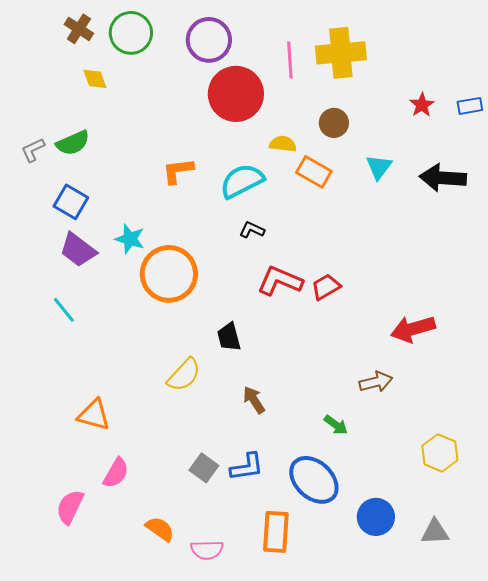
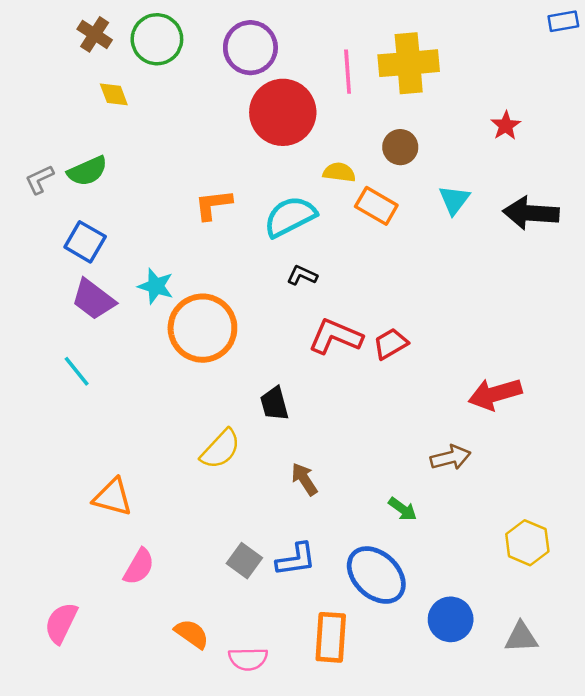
blue rectangle: (470, 106) -> (563, 21), moved
pink semicircle: (70, 507) -> (61, 623), moved

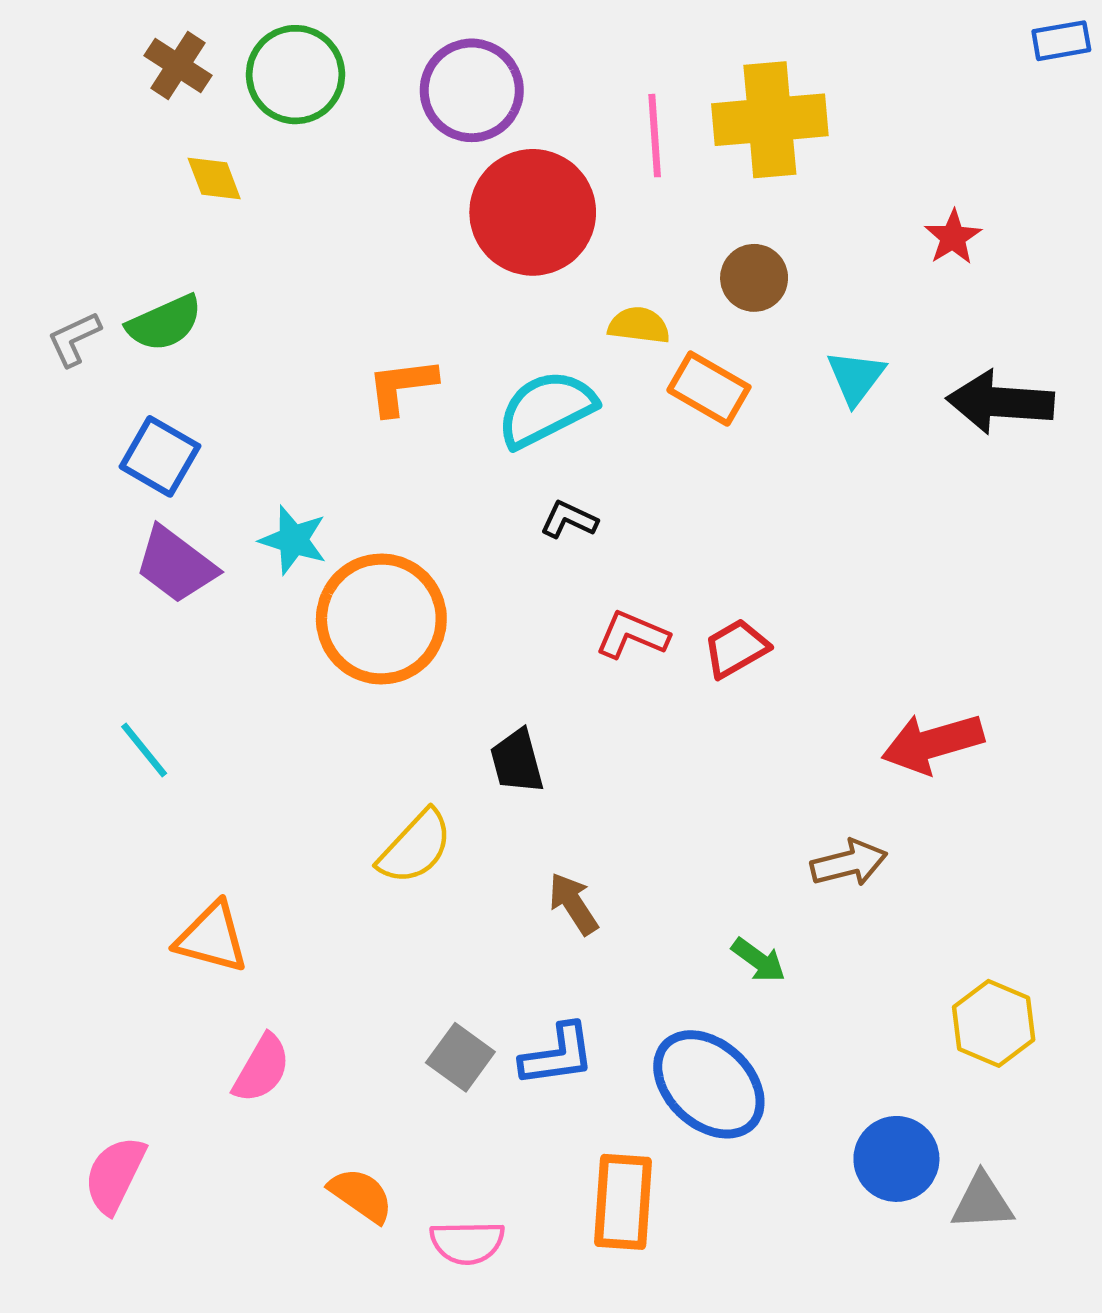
red L-shape: (336, 336) -> (632, 635), size x0.7
cyan line: (77, 371) -> (144, 750), moved
blue circle: (451, 619) -> (896, 1159), moved

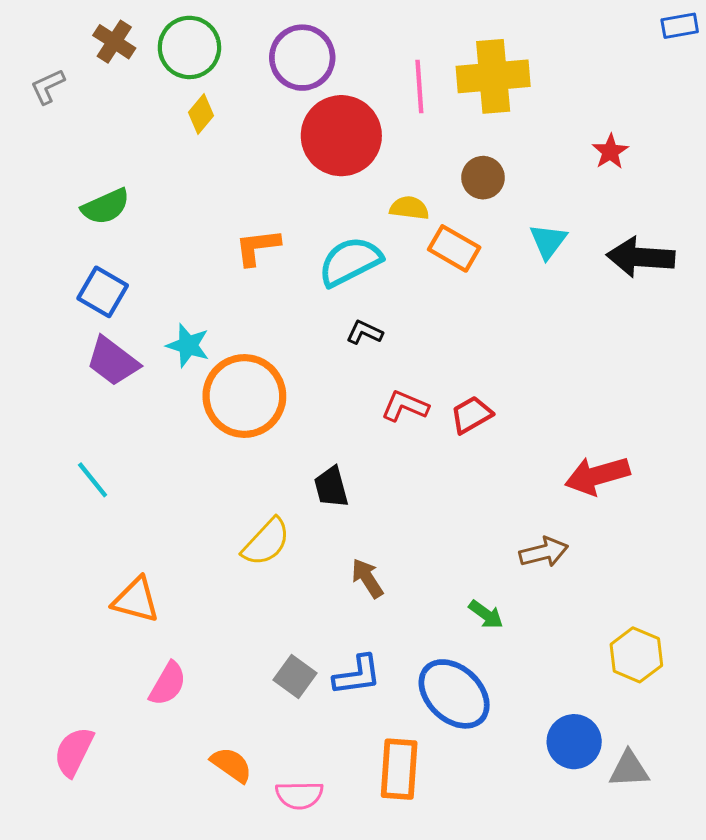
yellow diamond: (214, 178) -> (201, 114), moved, turned 60
gray L-shape: (74, 339) -> (48, 87), moved

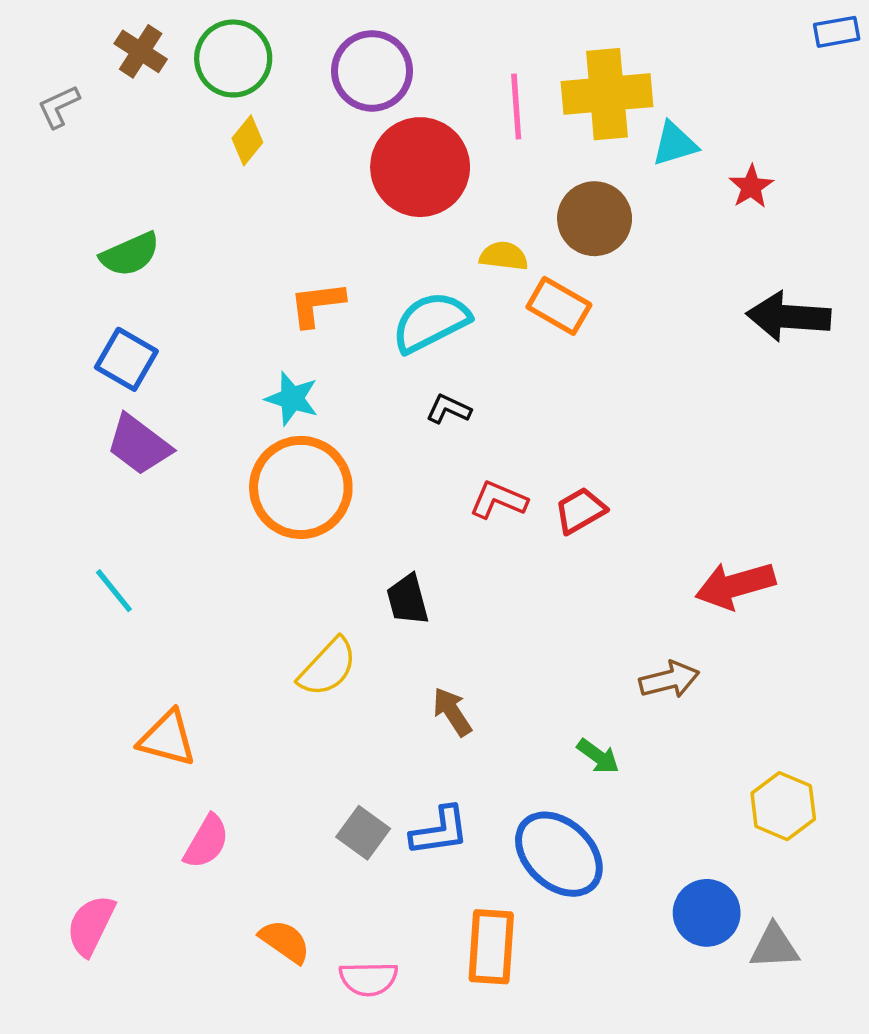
brown circle: (483, 178) -> (595, 219), size x1.4
cyan triangle: (548, 241) -> (675, 144), moved, turned 36
cyan star: (188, 345) -> (292, 398), moved

